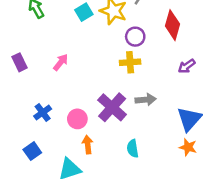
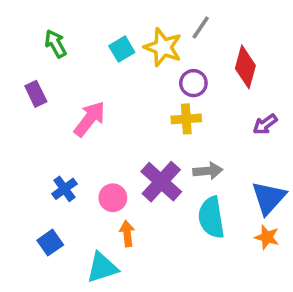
purple rectangle: (19, 62) -> (36, 94), moved
pink arrow: (61, 62) -> (90, 119), size x1.5
cyan semicircle: (133, 148) -> (211, 217), moved, size x1.6

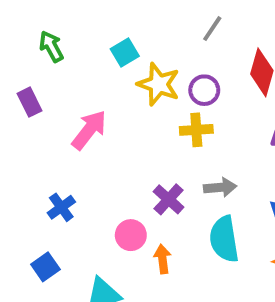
yellow star: (163, 47) -> (159, 84), moved
purple cross: (161, 182) -> (169, 199), size x0.7
pink circle: (113, 198) -> (131, 235), moved
orange arrow: (127, 234) -> (163, 259), moved

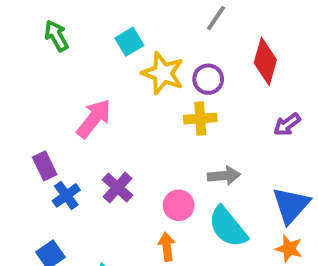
purple rectangle: (30, 102) -> (45, 166), moved
purple cross: (169, 199) -> (117, 188), moved
pink circle: (131, 235) -> (179, 205), moved
cyan semicircle: (224, 239) -> (228, 227), turned -30

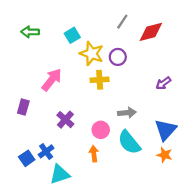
green arrow: (56, 36) -> (30, 32), turned -60
red diamond: (265, 61) -> (151, 32), moved, turned 60
yellow cross: (200, 119) -> (100, 80), moved
purple rectangle: (45, 166) -> (23, 107), turned 42
blue cross: (66, 195) -> (46, 151), moved

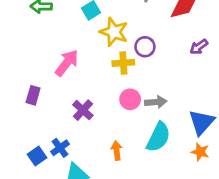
purple circle: (118, 57) -> (145, 47), moved
purple arrow: (163, 83) -> (199, 47), moved
pink circle: (101, 130) -> (130, 99), moved
cyan semicircle: (129, 142) -> (158, 137), turned -115

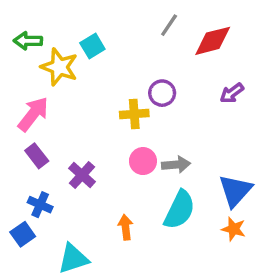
yellow star: (114, 32) -> (59, 67), moved
pink arrow: (67, 63) -> (33, 114), moved
purple rectangle: (33, 95) -> (37, 156), moved, turned -54
blue cross: (60, 148) -> (40, 205), moved, turned -30

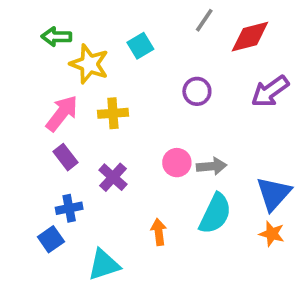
cyan square: (92, 46) -> (140, 46), moved
purple arrow: (232, 93) -> (270, 91), size x1.5
yellow cross: (134, 114) -> (113, 113), moved
blue cross: (40, 205) -> (69, 208), turned -35

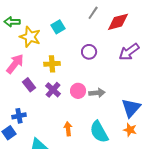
yellow cross: (113, 113) -> (52, 64), moved
purple rectangle: (66, 157) -> (29, 85), moved
purple cross: (113, 177) -> (53, 90), moved
cyan semicircle: (215, 214) -> (99, 132), moved, turned 125

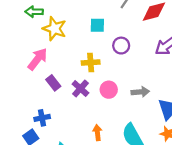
cyan square: (58, 27) -> (97, 25), moved, turned 32
yellow cross: (52, 64) -> (91, 63), moved
gray arrow: (97, 93) -> (140, 92), moved

